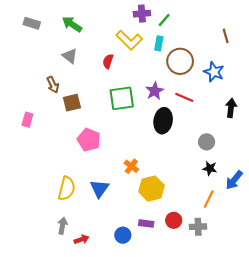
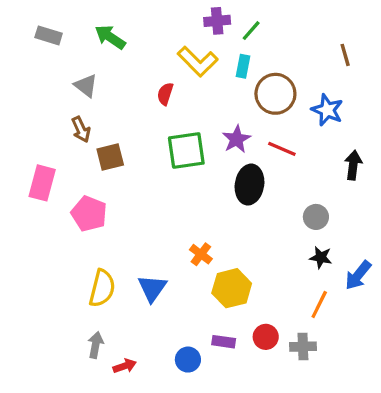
gray triangle: (70, 56) -> (86, 86), moved
pink rectangle: (27, 120) -> (42, 183), size x1.5
pink pentagon: (89, 140) -> (89, 214), moved

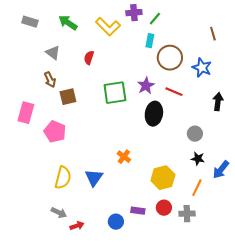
yellow L-shape: (198, 61) -> (108, 27), moved
red semicircle: (165, 94) -> (89, 58), moved
yellow hexagon: (232, 288) -> (163, 178), moved
gray arrow: (96, 345) -> (59, 213), turned 105

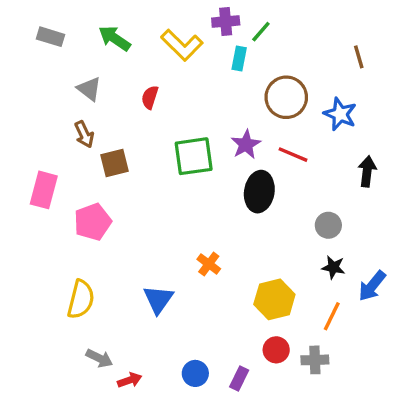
cyan rectangle: (150, 41) -> (239, 59), moved
pink pentagon: (55, 132) -> (93, 222), turned 30
yellow semicircle: (63, 178) -> (81, 299), moved
purple rectangle: (138, 211) -> (239, 378), moved, turned -72

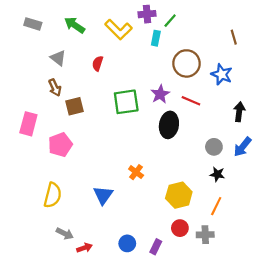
blue arrow: (372, 286) -> (243, 147), moved

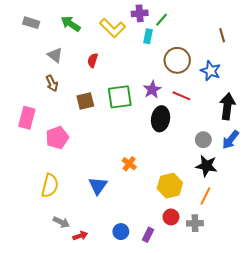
brown square: (75, 106) -> (85, 101), moved
black arrow: (239, 112) -> (227, 106), size x1.4
black star: (217, 174) -> (206, 166), size x1.5

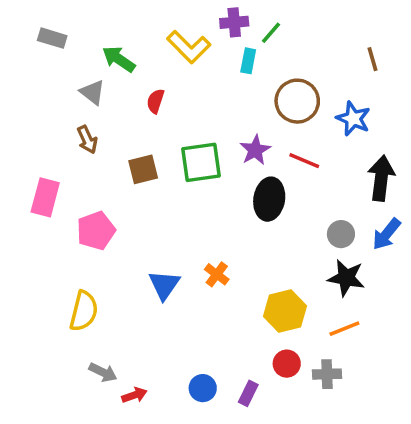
green arrow: (71, 24) -> (119, 59), moved
blue triangle: (98, 186) -> (164, 285), moved
orange line: (205, 196) -> (344, 329), turned 42

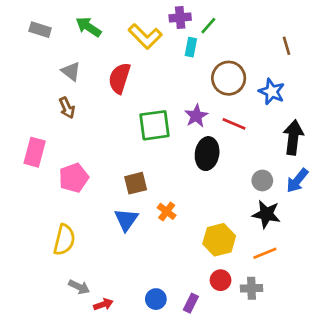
green arrow: (119, 59) -> (89, 27), moved
red semicircle: (155, 101) -> (119, 78), size x1.6
brown square: (143, 169) -> (136, 183), moved

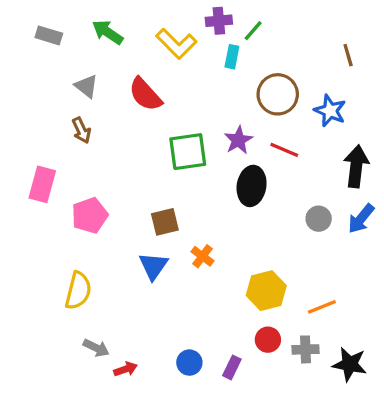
red semicircle: (119, 78) -> (145, 94), turned -60
black star: (266, 214) -> (350, 364), moved

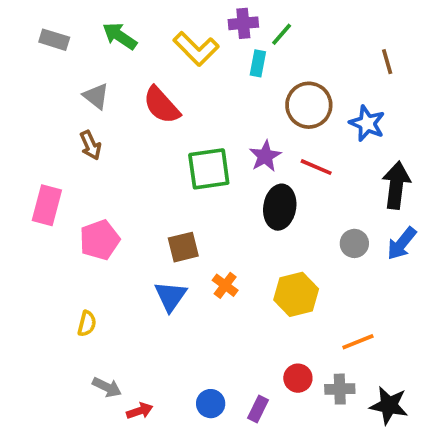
yellow semicircle: (78, 291) -> (87, 324), size x0.6
yellow hexagon: (266, 291) -> (296, 294), moved

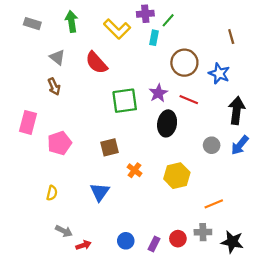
green arrow: (120, 36) -> (71, 21), turned 48
blue triangle: (171, 296) -> (100, 192), moved
red circle: (298, 378) -> (178, 239), moved

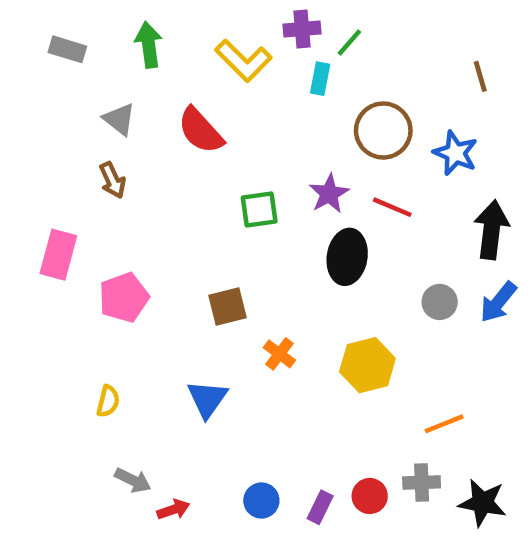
green square: (125, 101) -> (259, 209), size x0.7

